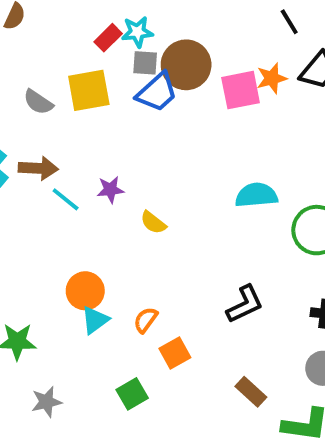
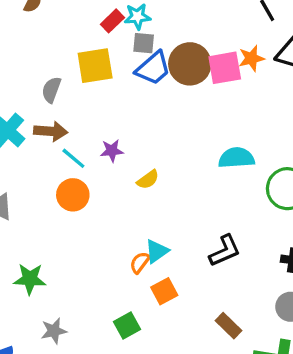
brown circle: (186, 65) -> (190, 64), moved
gray semicircle: (38, 102) -> (51, 90), moved, turned 75
yellow semicircle: (153, 223) -> (148, 180), turned -75
orange circle: (85, 291) -> (73, 195), moved
cyan triangle: (95, 320) -> (157, 251), moved

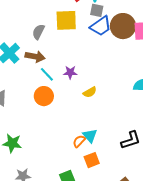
cyan triangle: (157, 251) -> (90, 136), turned -42

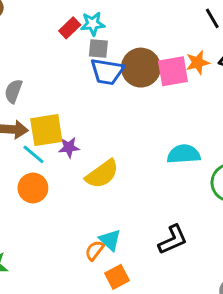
yellow square: (66, 20) -> (46, 130), moved
blue trapezoid: (101, 26) -> (107, 72), turned 50
yellow semicircle: (90, 92) -> (102, 174), size x1.6

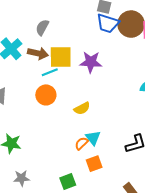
purple star: (69, 147) -> (91, 62), moved, size x1.5
cyan line: (34, 154) -> (50, 72), turned -70
yellow semicircle: (102, 174) -> (82, 108), moved, size x0.7

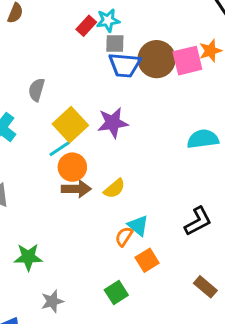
brown arrow: (38, 53) -> (76, 189), moved
yellow square: (61, 57) -> (70, 125), turned -30
orange circle: (46, 95) -> (72, 167), moved

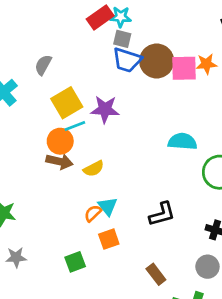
red rectangle: (86, 26) -> (100, 17), size x1.4
cyan line: (60, 149) -> (75, 126), moved

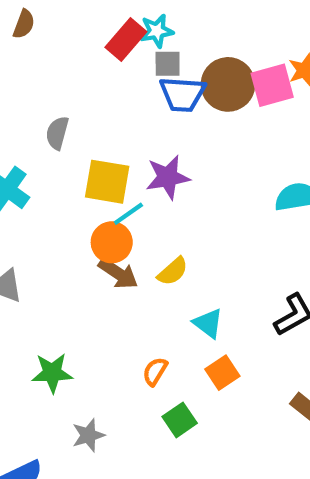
yellow square: (67, 103) -> (107, 182), turned -36
brown arrow: (59, 161) -> (118, 273), turned 35
orange semicircle: (93, 213) -> (155, 371), moved

